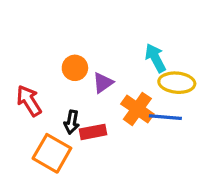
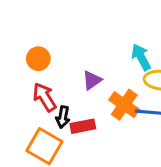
orange circle: (75, 68) -> (38, 59), moved
red arrow: (29, 101) -> (44, 97), moved

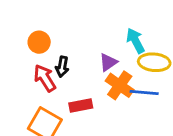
purple triangle: (92, 80) -> (108, 62), moved
black arrow: (63, 117) -> (62, 67), moved

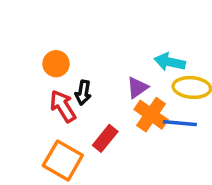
cyan arrow: (136, 41) -> (170, 62), turned -50
red rectangle: (81, 105) -> (105, 138), turned -40

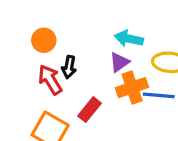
cyan arrow: (170, 62) -> (129, 39), moved
orange cross: (151, 115) -> (132, 88), turned 36

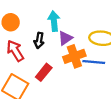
cyan arrow: (129, 39) -> (54, 21), moved, turned 72
black arrow: (69, 67) -> (39, 40), moved

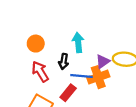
purple triangle: (65, 38) -> (103, 61), moved
blue line: (94, 62) -> (81, 76), moved

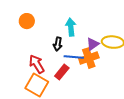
orange circle: (36, 44) -> (27, 21), moved
red arrow: (40, 71) -> (37, 64), moved

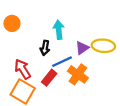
blue line: (74, 57) -> (62, 62), turned -30
orange cross: (89, 58) -> (78, 74), moved, turned -36

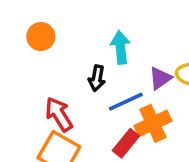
orange cross: (78, 74) -> (153, 123), turned 30
red rectangle: (49, 78) -> (126, 143), moved

